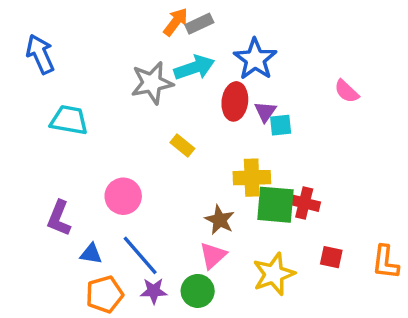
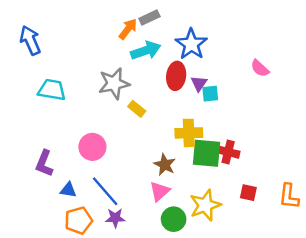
orange arrow: (176, 22) -> (128, 29), moved
gray star: (152, 83) -> (114, 83), moved
green circle: (198, 291) -> (174, 219), moved

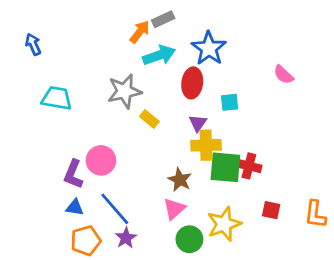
blue arrow: (30, 40) -> (33, 44), size x0.7
purple triangle: (199, 83) -> (198, 123), moved
purple L-shape: (44, 163) -> (73, 174), moved
purple star: (115, 218) -> (126, 238), turned -30

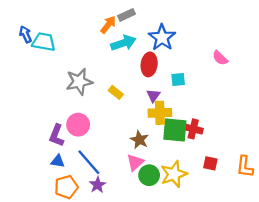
gray star: (124, 91) -> (79, 82), moved
cyan trapezoid: (57, 98) -> (44, 42), moved
green circle: (189, 239) -> (149, 175), moved

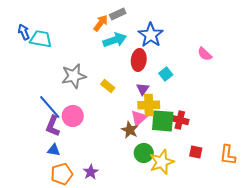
cyan square: (178, 79) -> (166, 74), turned -32
blue line: (89, 162) -> (50, 107), moved
pink triangle: (135, 162) -> (139, 118), moved
green circle: (149, 175) -> (144, 153), moved

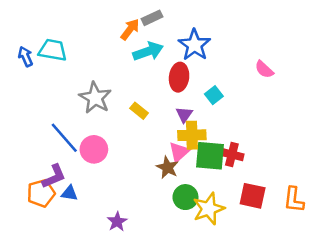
blue arrow: (24, 32) -> (26, 57), moved
gray star: (74, 76) -> (95, 98), turned -30
purple L-shape: (53, 126) -> (54, 176), moved, turned -135
red square: (196, 152) -> (253, 196), size x1.5
orange pentagon: (62, 174) -> (41, 193), moved

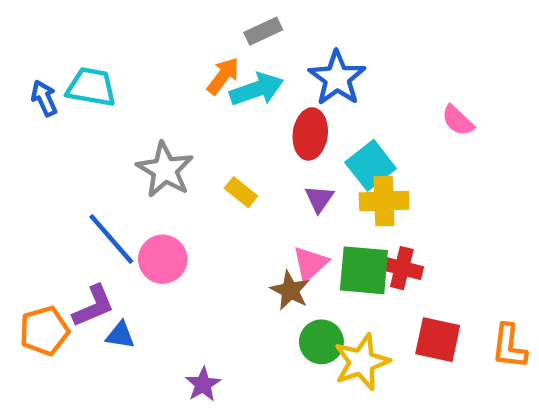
orange arrow: (130, 29) -> (223, 76), moved
cyan square: (214, 95) -> (371, 165), size x1.5
yellow cross: (192, 135) -> (384, 201), moved
orange pentagon: (41, 193) -> (44, 331), moved

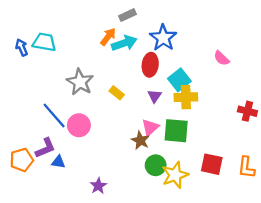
red cross: (402, 268) -> (247, 111), moved

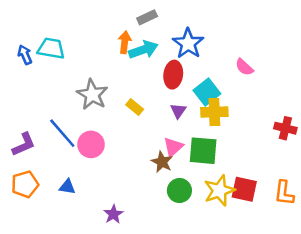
orange arrow: (108, 37) -> (125, 42), turned -30
pink semicircle: (222, 58) -> (244, 67), moved
purple L-shape: (45, 148) -> (24, 144), moved
yellow star: (175, 175) -> (219, 191), moved

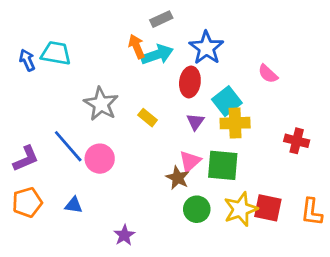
orange arrow: (125, 42) -> (137, 46), turned -30
red cross: (285, 128) -> (297, 141), moved

